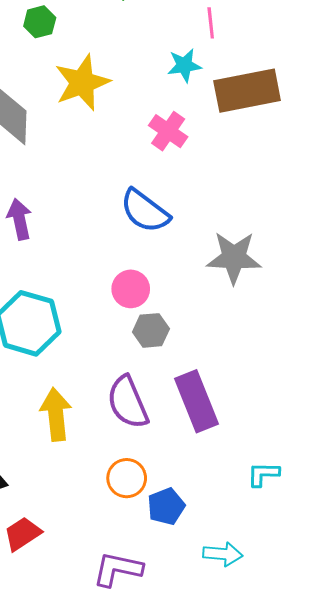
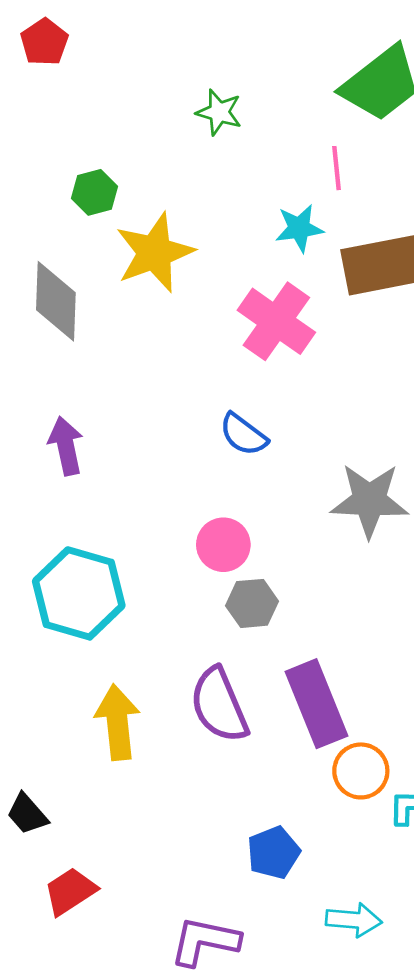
green hexagon: (40, 22) -> (94, 192), moved
pink cross: (168, 131) -> (276, 321), size x1.4
blue semicircle: (145, 211) -> (243, 434), size x0.7
orange circle: (127, 478) -> (361, 771), moved

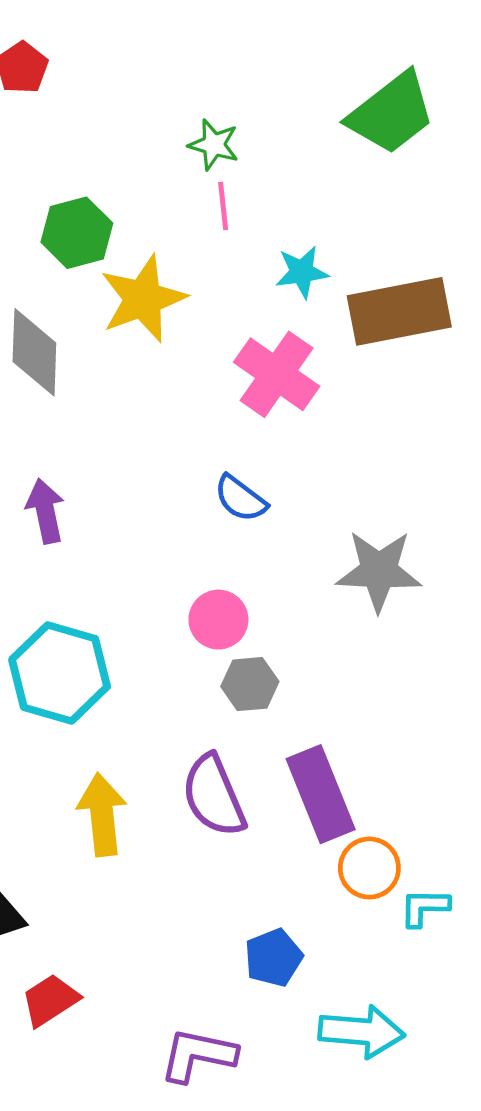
pink line: (336, 168) -> (223, 206), moved
green hexagon: (94, 192) -> (77, 233), size x1.4
cyan arrow: (354, 920) -> (362, 1032), size x1.4

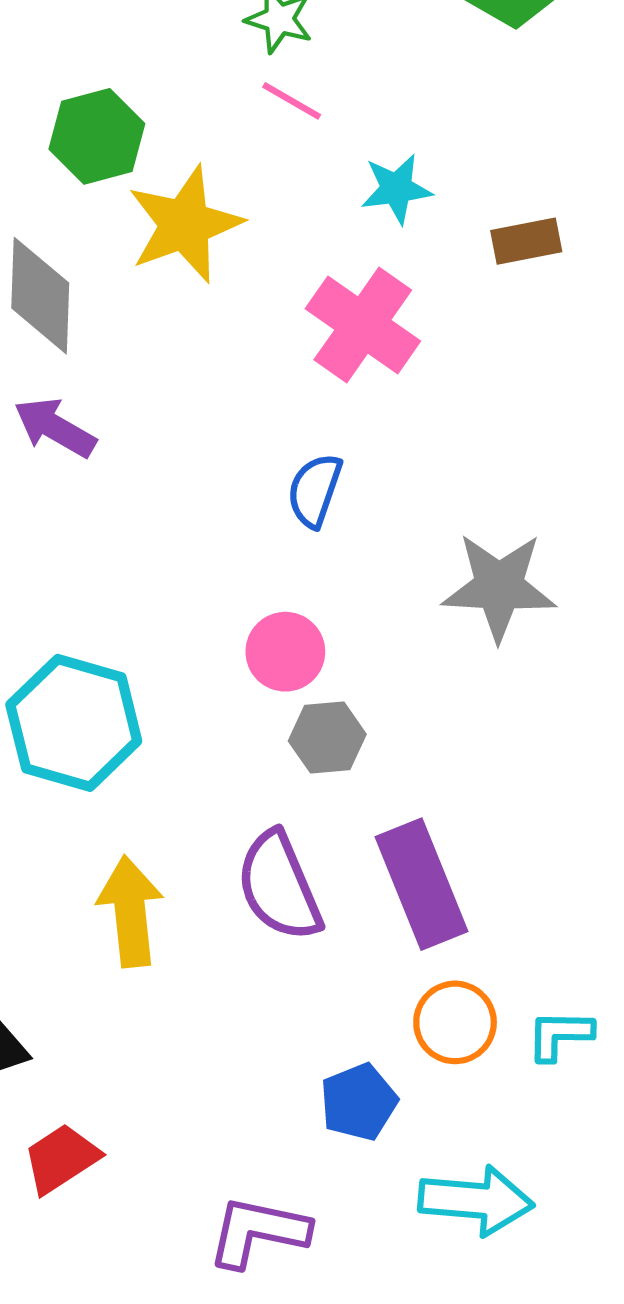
pink line: (223, 206) -> (292, 101), turned -54
brown rectangle: (399, 311) -> (526, 241), size x0.5
blue semicircle: (240, 498) -> (315, 490), turned 72
purple arrow: (45, 511) -> (55, 428), moved, turned -48
orange circle: (369, 868) -> (455, 1022), moved

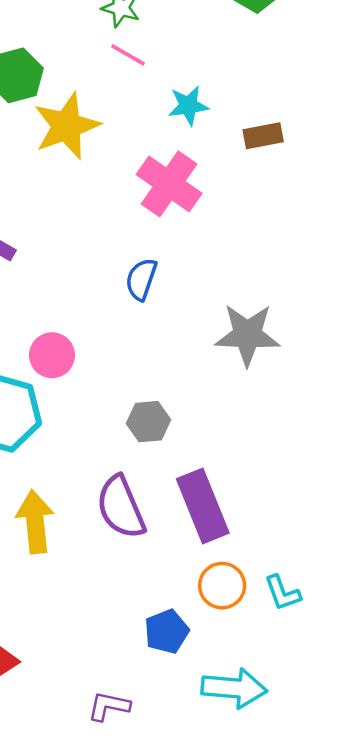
pink circle: (285, 652) -> (52, 355), moved
cyan L-shape: (560, 1035) -> (282, 593), turned -111
purple L-shape: (258, 1232) -> (109, 706), size x0.7

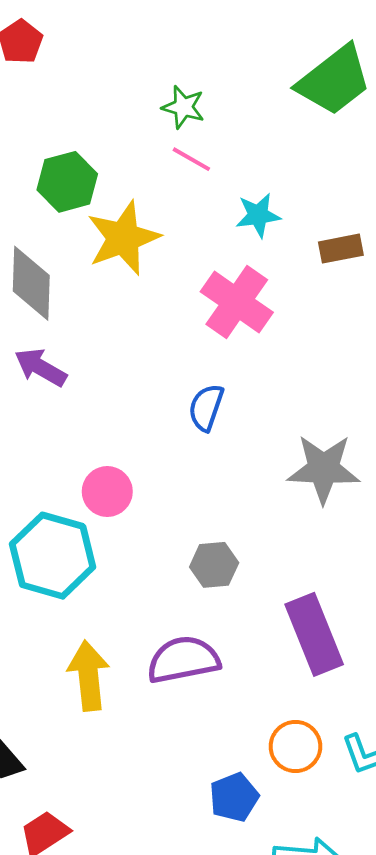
purple rectangle: (203, 506) -> (314, 634), moved
purple semicircle: (121, 507) -> (183, 660), turned 102

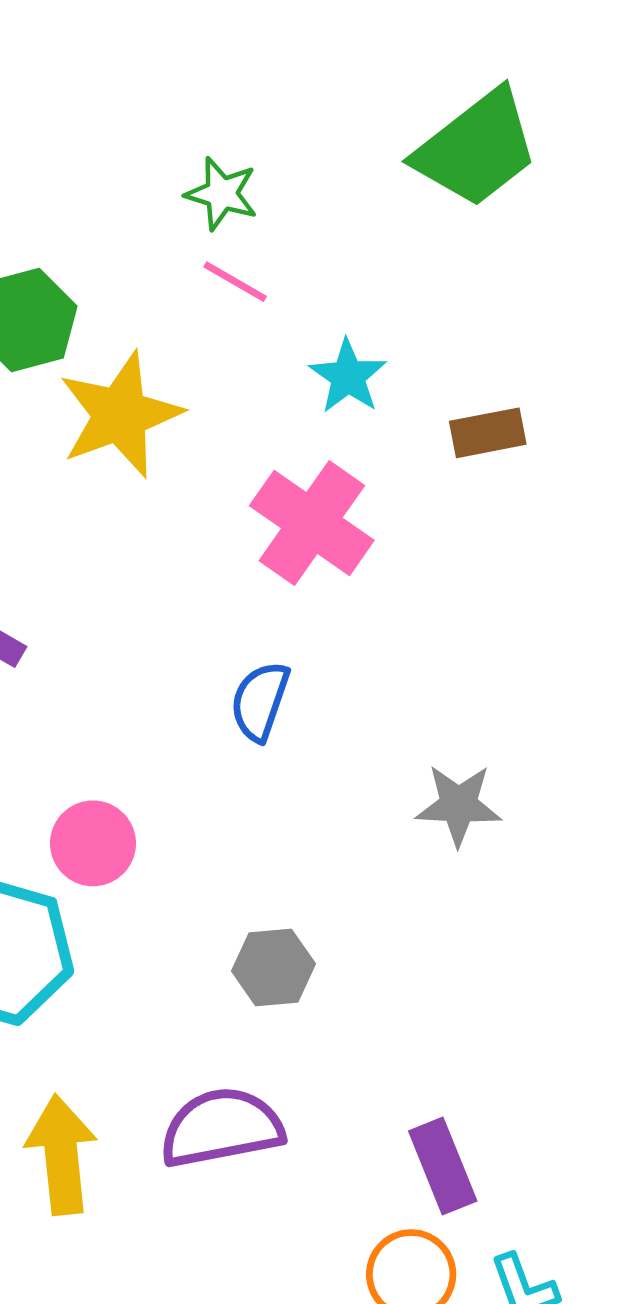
cyan star: (258, 215) -> (348, 376), turned -30
gray star: (323, 469) -> (458, 805), size x0.7
purple rectangle: (314, 634) -> (443, 1166), moved, size x0.7

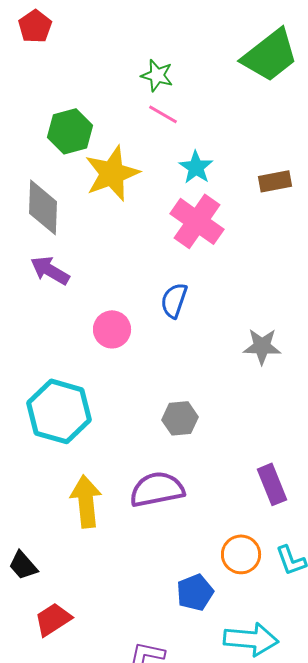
cyan star: (348, 376) -> (196, 167), moved
pink circle: (93, 843) -> (112, 329), moved
purple rectangle: (443, 1166) -> (272, 484), moved

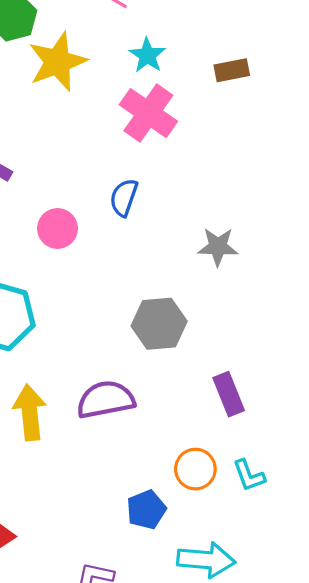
gray hexagon: (180, 418) -> (159, 324), moved, size x1.4

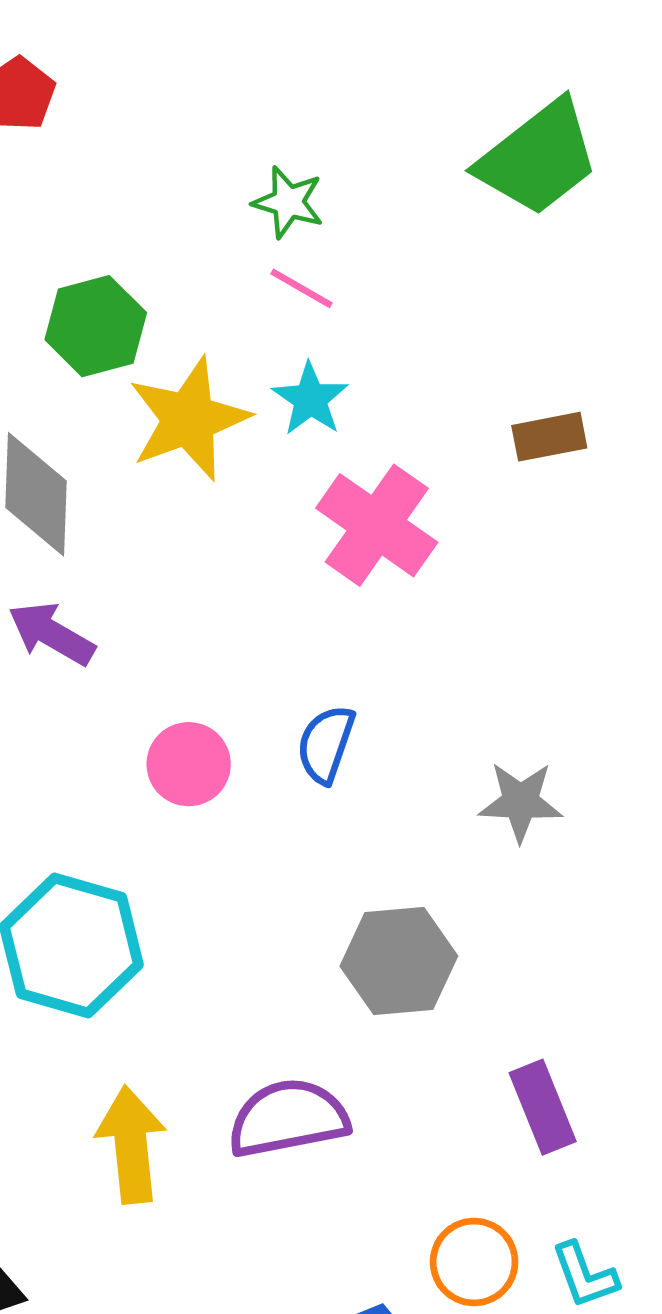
cyan star: (147, 55) -> (310, 399), moved
blue semicircle: (124, 198) -> (326, 744), moved

